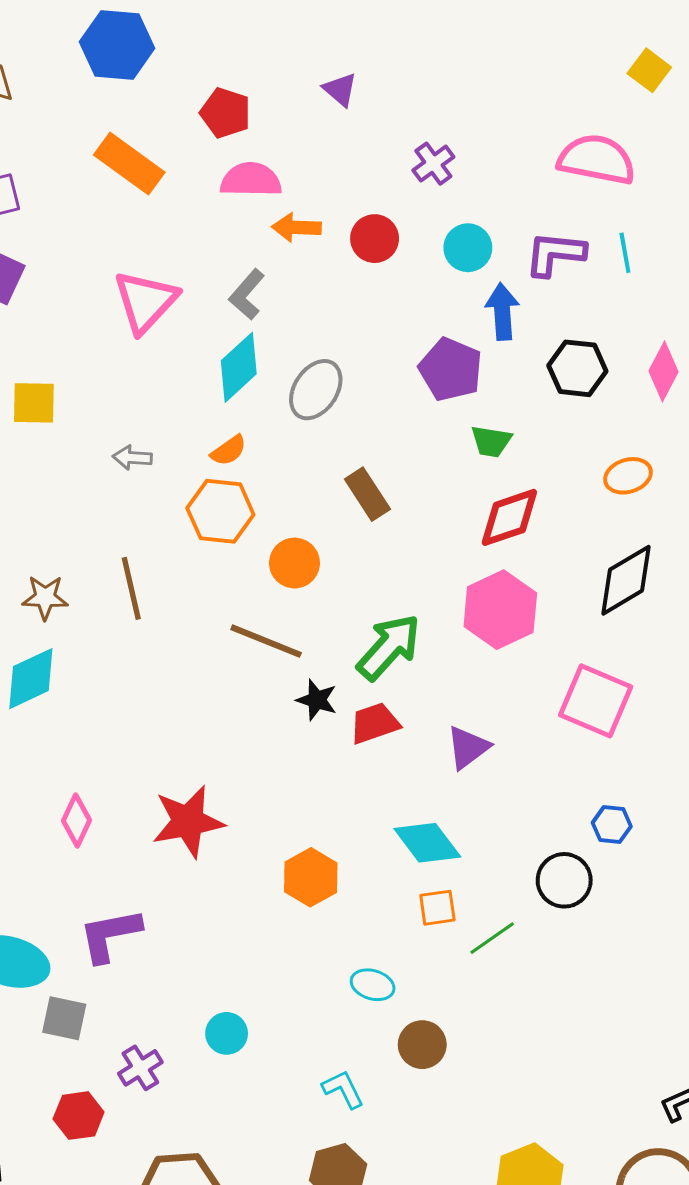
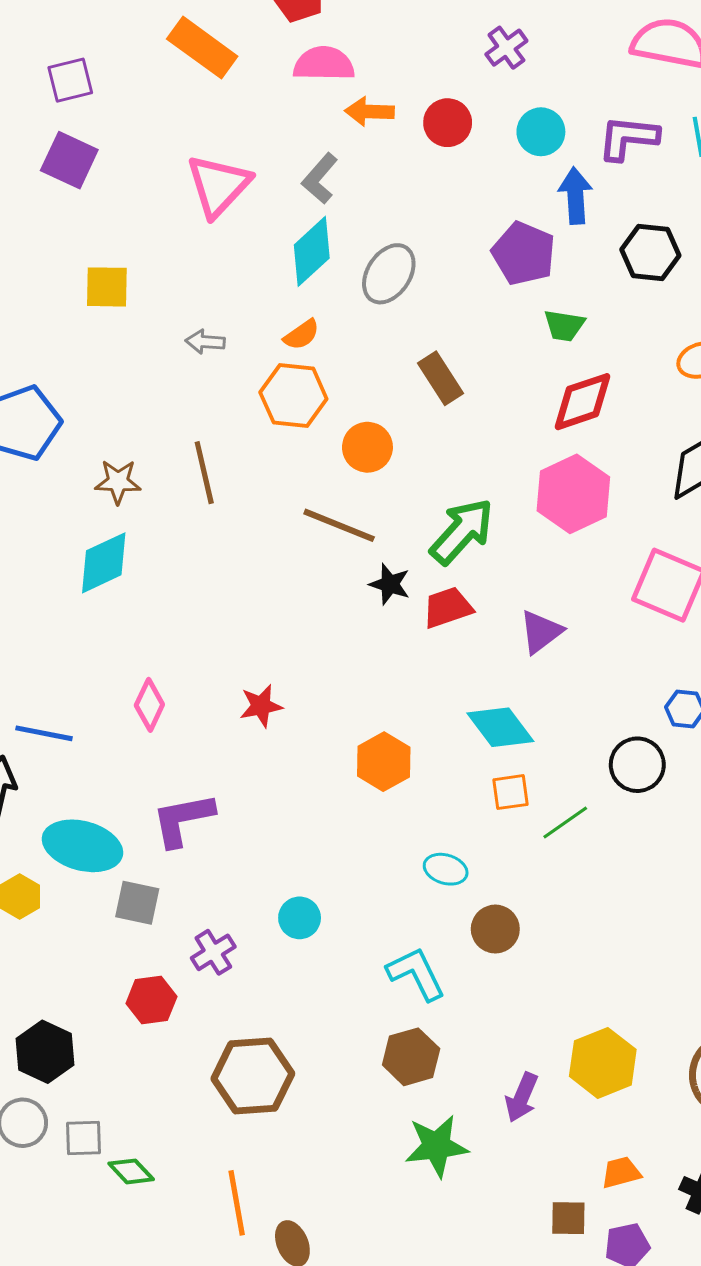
red star: (188, 822) -> (261, 706), size x0.6
cyan L-shape: (343, 1089) -> (416, 974), size x1.4

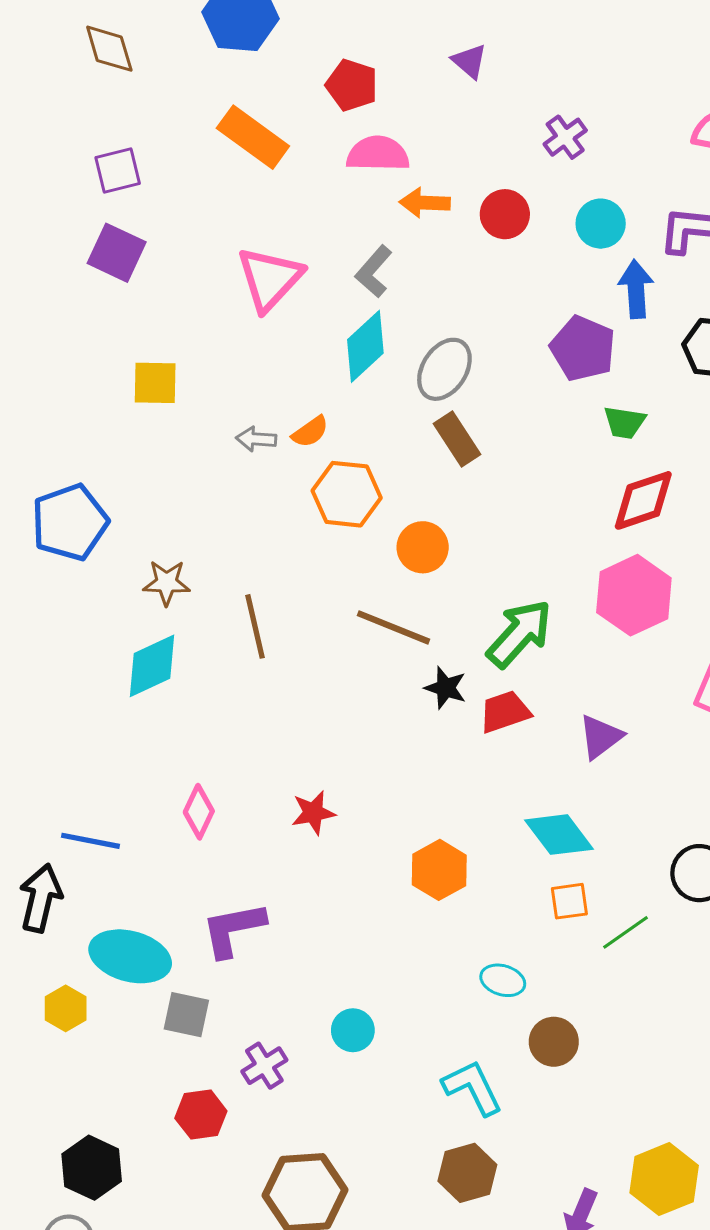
orange semicircle: (302, 335) -> (310, 432), moved
brown rectangle: (441, 378) -> (457, 439), moved
brown line: (204, 473) -> (255, 626), moved

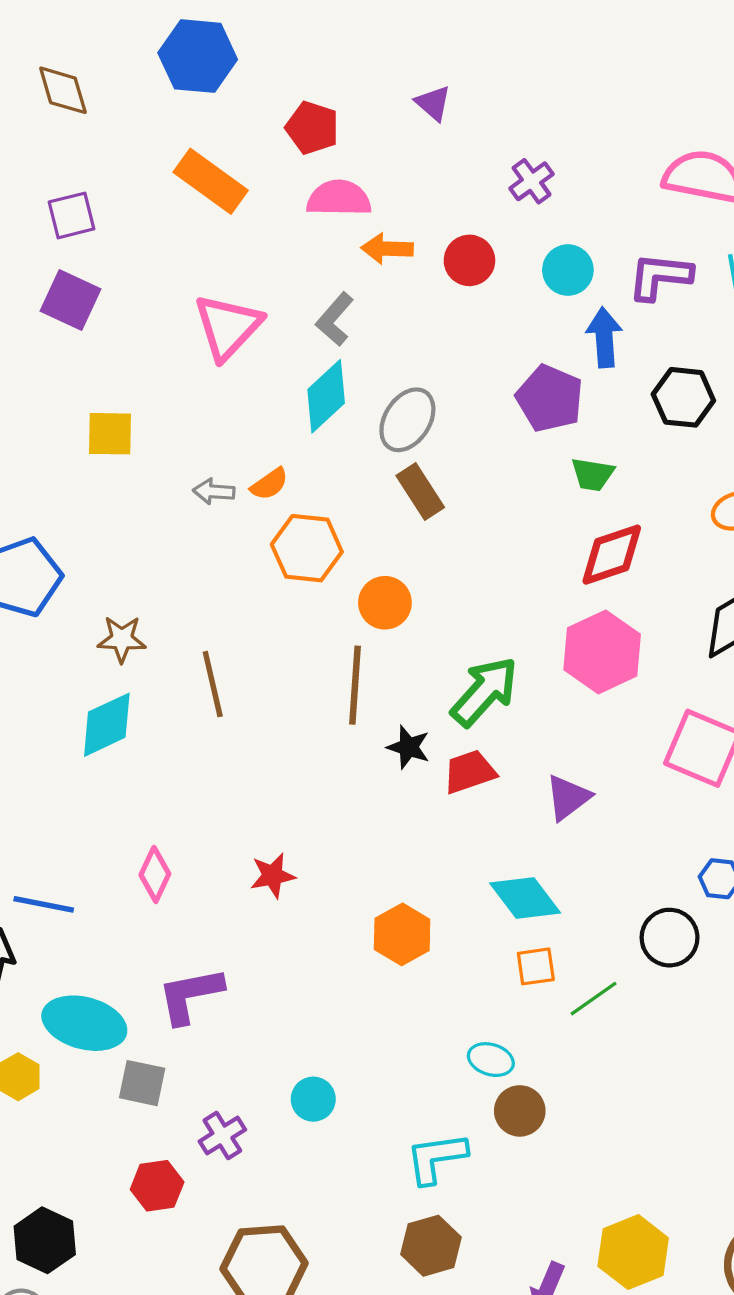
brown line: (393, 627) -> (355, 685), turned 72
cyan ellipse: (503, 980) -> (491, 1060), moved
cyan L-shape: (473, 1088) -> (436, 1158), turned -72

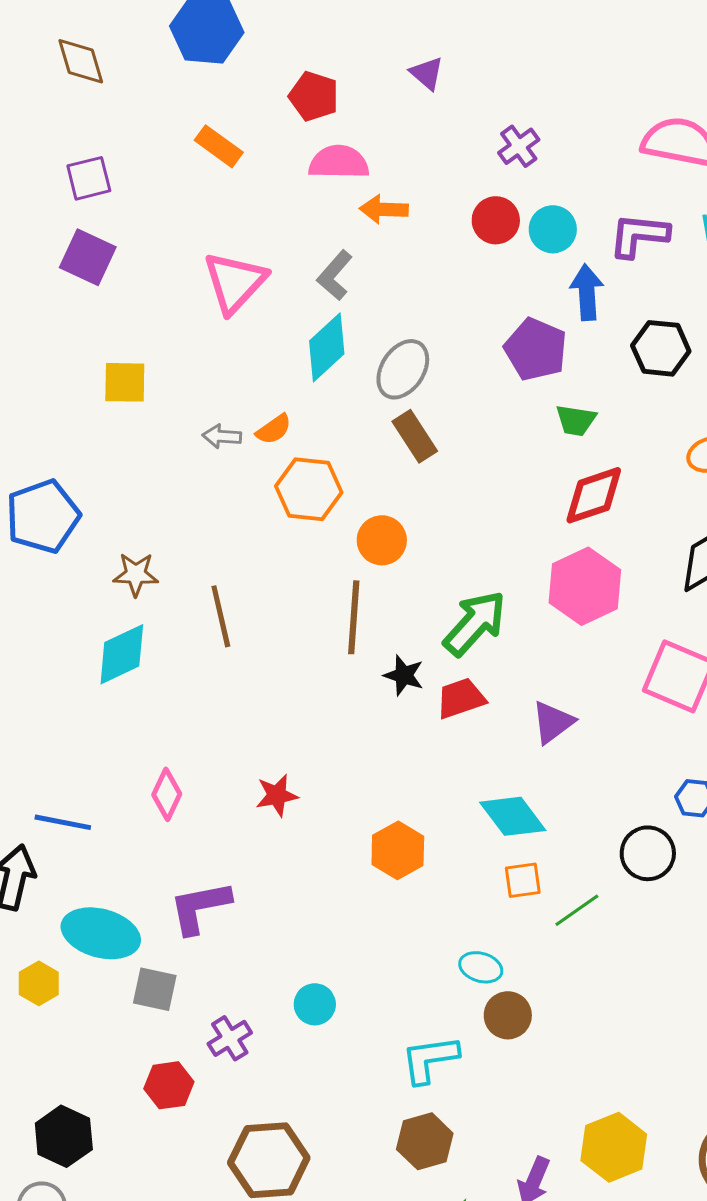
orange rectangle: (211, 181) -> (219, 146), size x0.7
red circle: (469, 260) -> (496, 220), moved

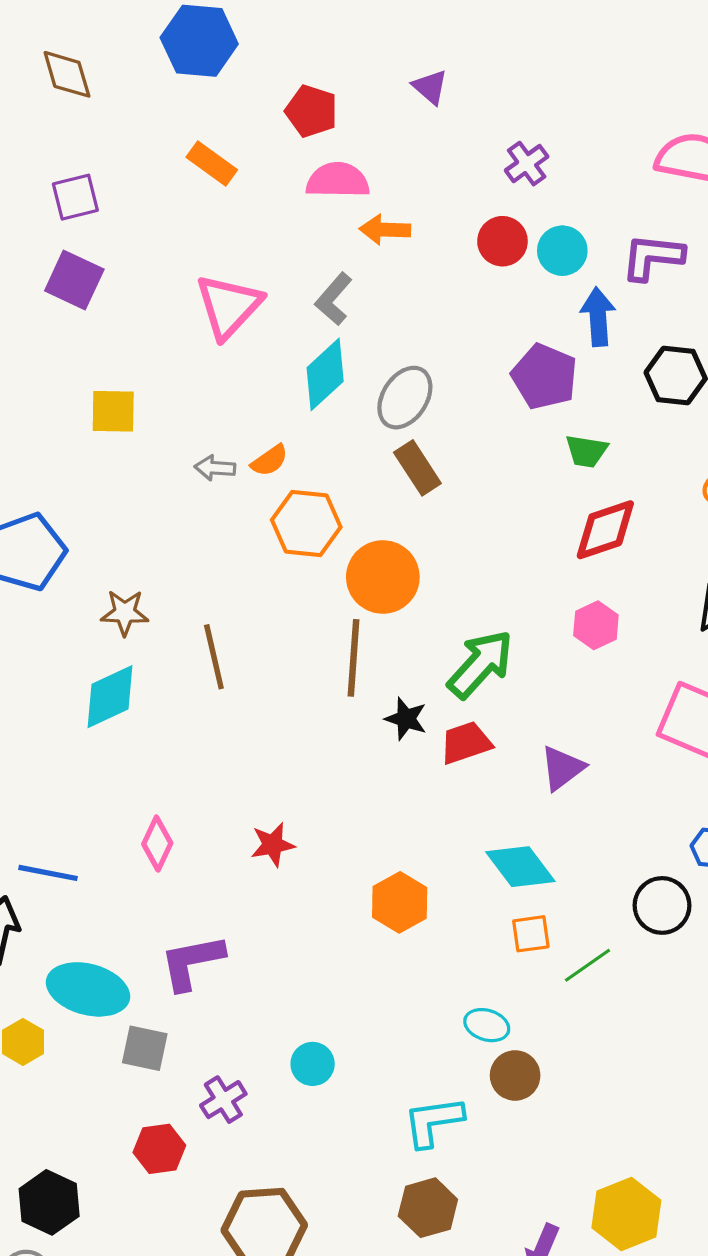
orange circle: (382, 540) -> (383, 577), size x1.4
pink hexagon: (585, 586) -> (596, 625), size x0.6

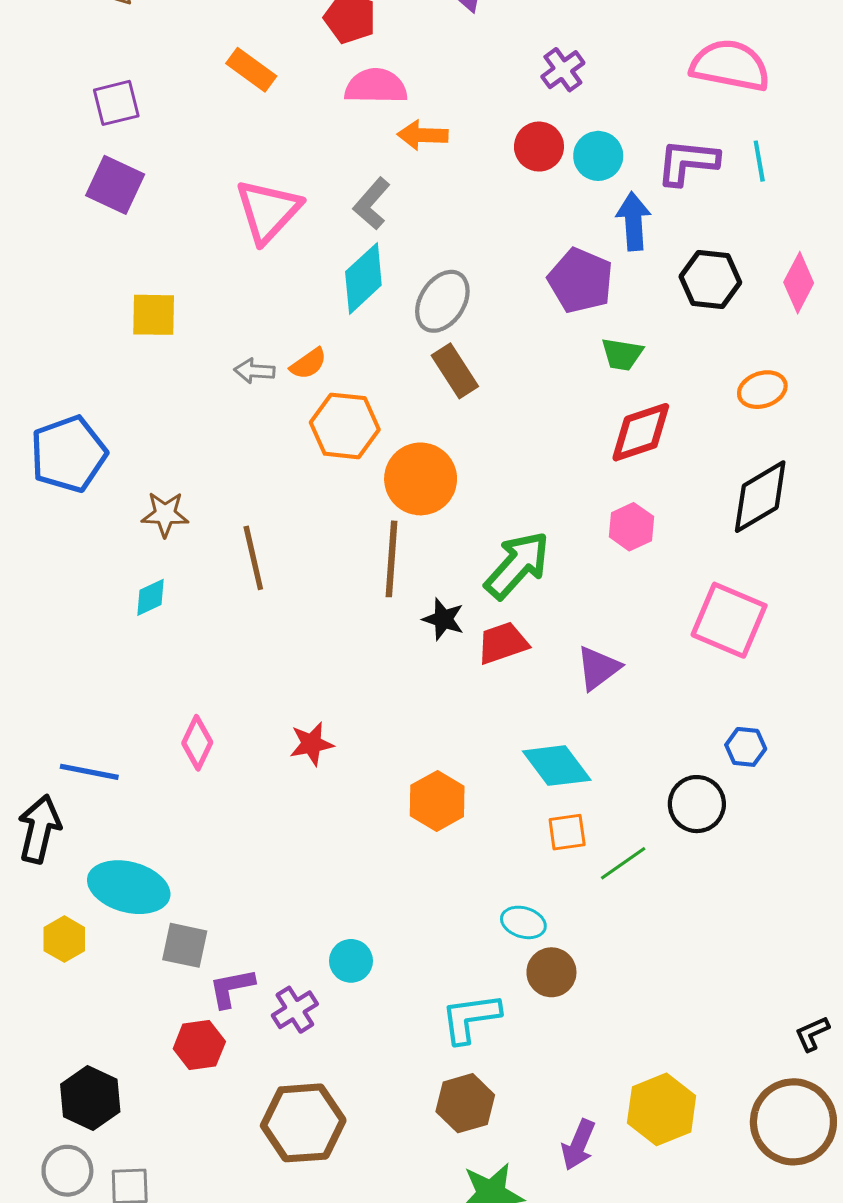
cyan diamond: (110, 697) -> (151, 597), size x0.6
purple L-shape: (192, 962) -> (232, 988), moved, size x0.7
purple cross: (223, 1100) -> (295, 1010), moved

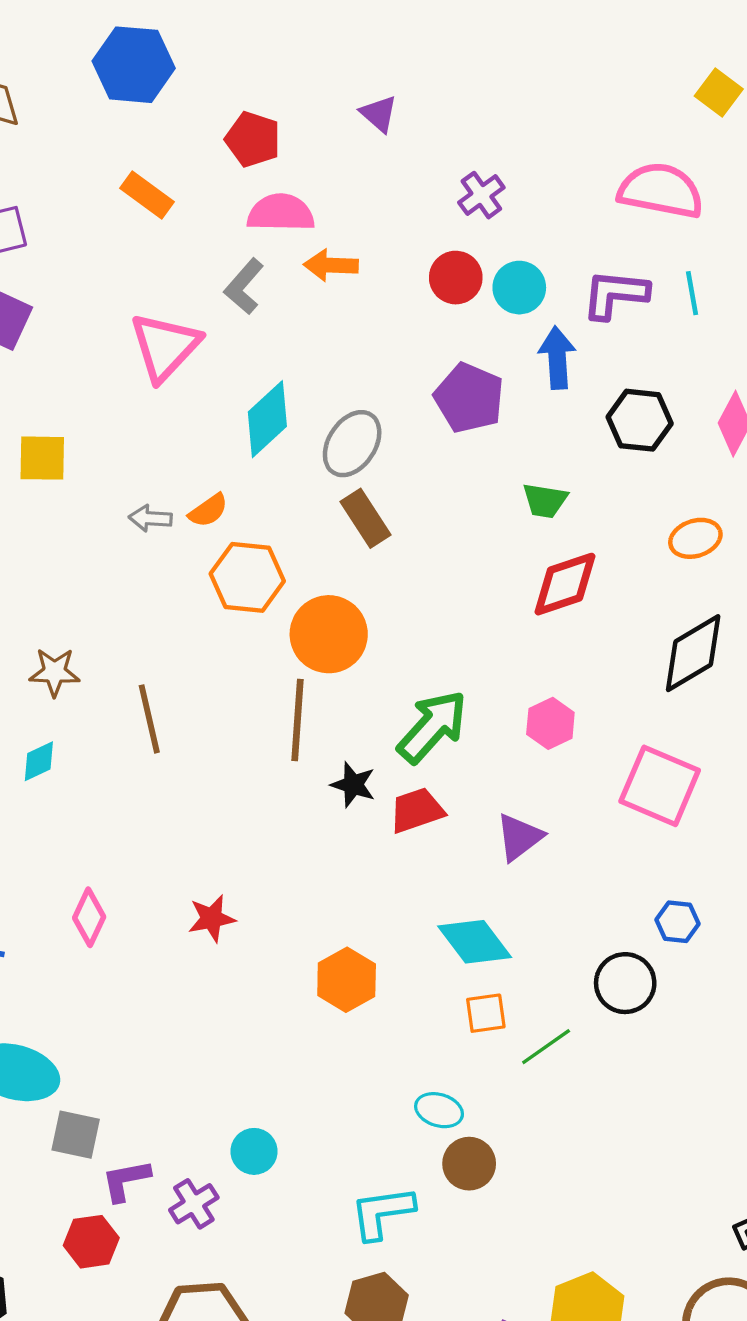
gray L-shape: (372, 204) -> (244, 286), moved
purple pentagon: (581, 281) -> (469, 398), moved
pink hexagon: (631, 527) -> (550, 723), moved

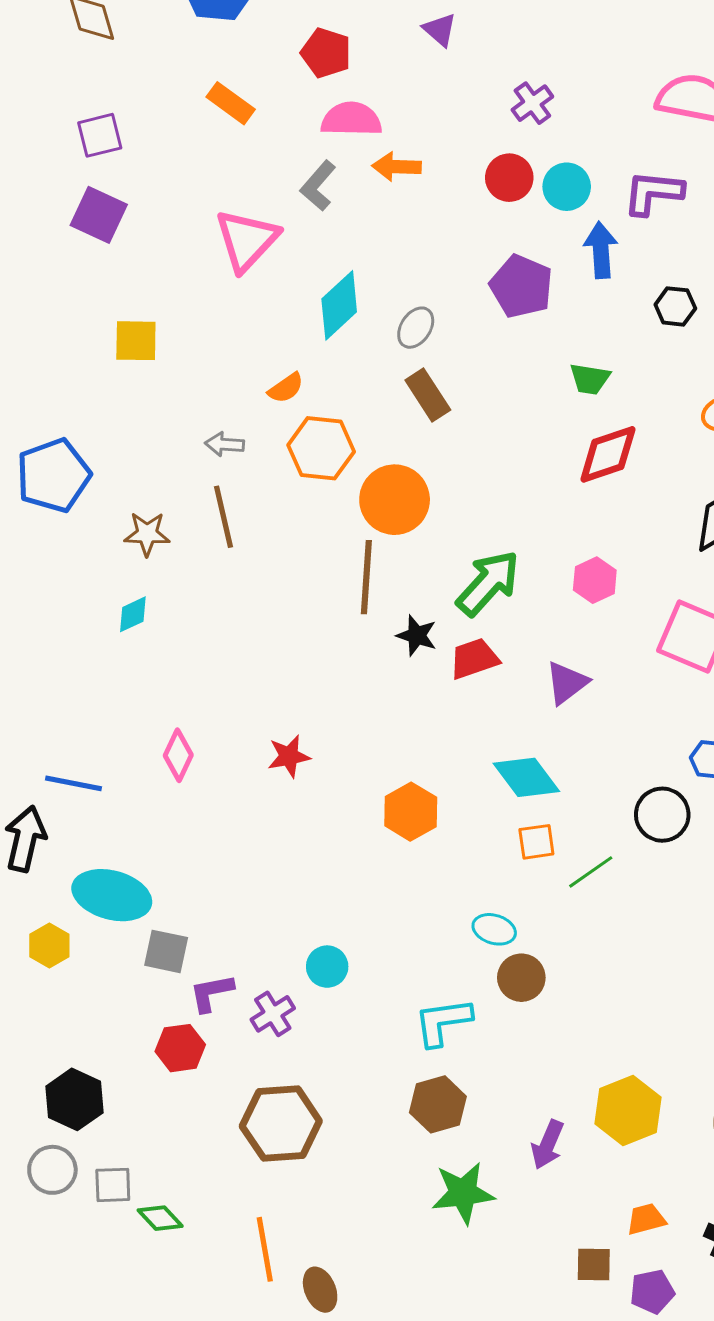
black hexagon: (640, 420) -> (675, 306), size x0.7
gray ellipse: (352, 444) -> (416, 328), size x0.7
gray arrow: (150, 518) -> (224, 444), moved
brown line: (149, 719) -> (223, 517), moved

